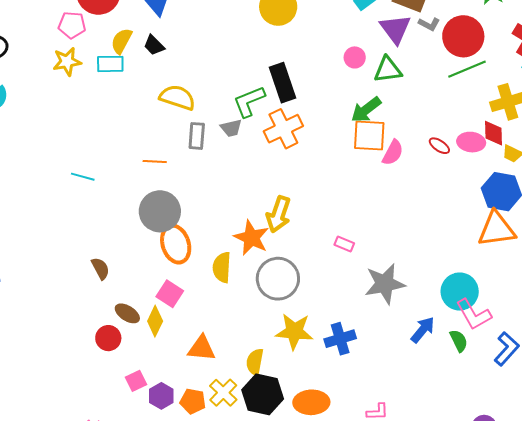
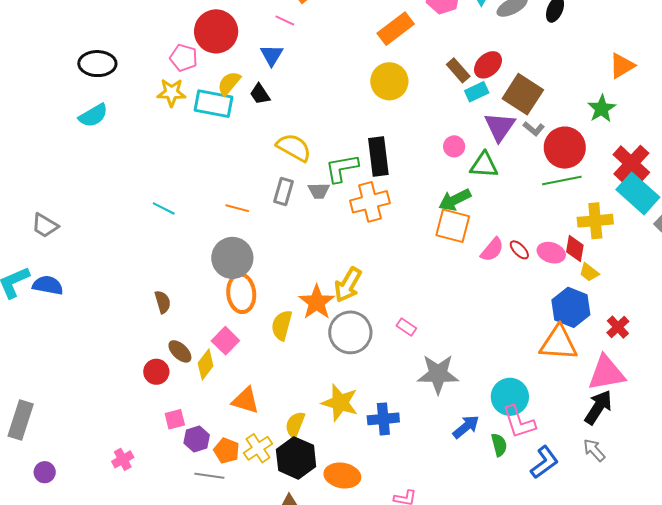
cyan rectangle: (110, 64) -> (213, 104), size x1.4
yellow semicircle: (177, 97) -> (294, 147), moved
pink semicircle: (393, 153) -> (492, 250), moved
gray circle: (278, 279) -> (350, 332), moved

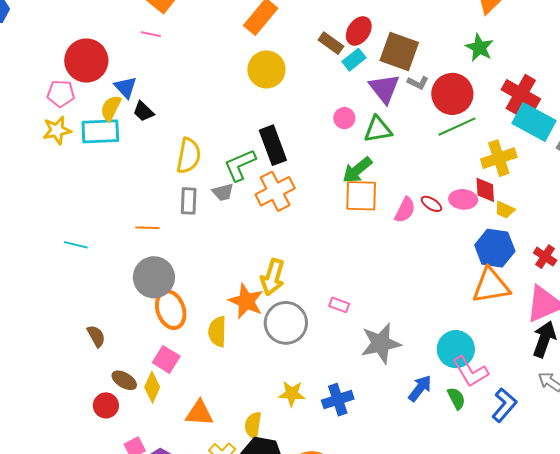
blue triangle: (272, 55) -> (126, 87), moved
yellow semicircle: (294, 147) -> (189, 156), turned 84
yellow star: (340, 403) -> (292, 394), size x0.7

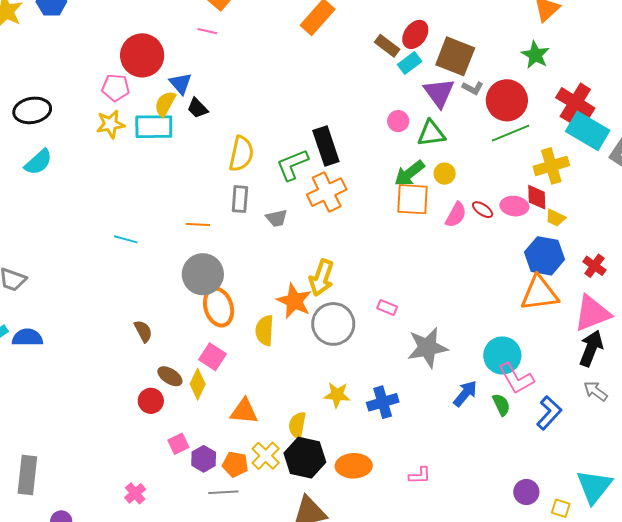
yellow circle: (266, 69) -> (445, 174), moved, size x0.6
gray trapezoid: (223, 192) -> (277, 218), moved

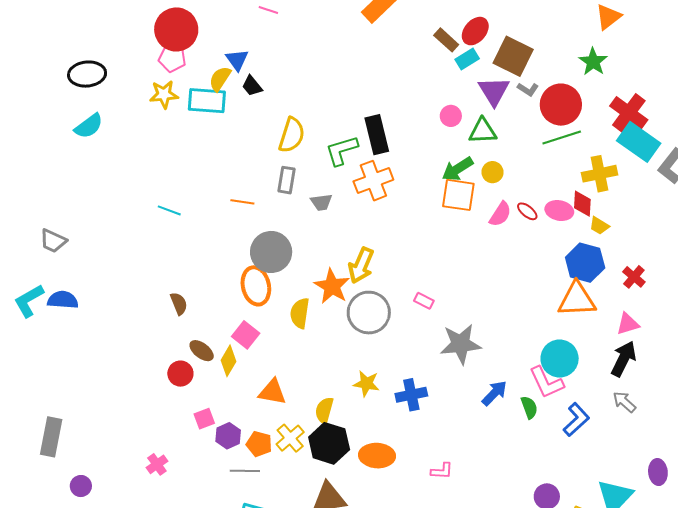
red circle: (142, 55) -> (176, 29), moved
gray circle: (203, 274) -> (271, 252), moved
pink triangle: (592, 313) -> (628, 324), size x0.6
cyan circle: (502, 355) -> (560, 359), moved

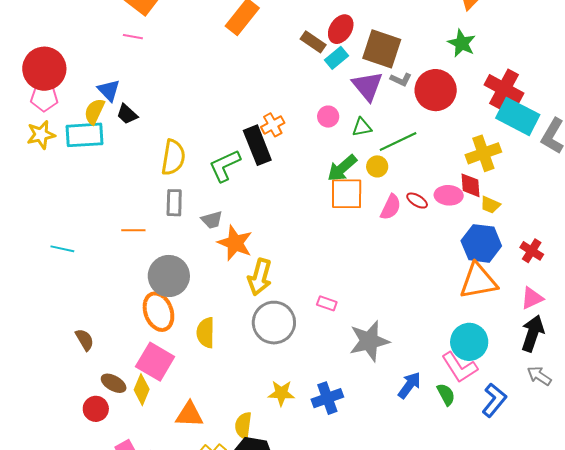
green triangle: (483, 131) -> (362, 127), size x0.7
green line: (562, 138) -> (398, 142), moved
orange cross: (373, 181) -> (273, 125), moved, size x0.6
orange star: (332, 286) -> (235, 243), moved
pink square: (246, 335) -> (155, 362), size x1.4

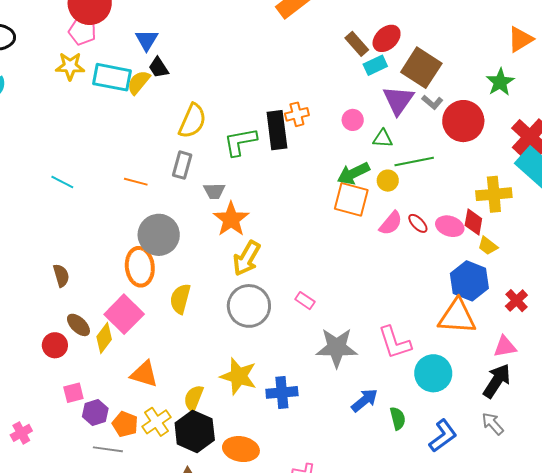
yellow semicircle: (94, 111) -> (139, 82), moved
pink L-shape: (459, 367) -> (395, 342), moved
yellow star: (281, 393) -> (239, 376), size x1.4

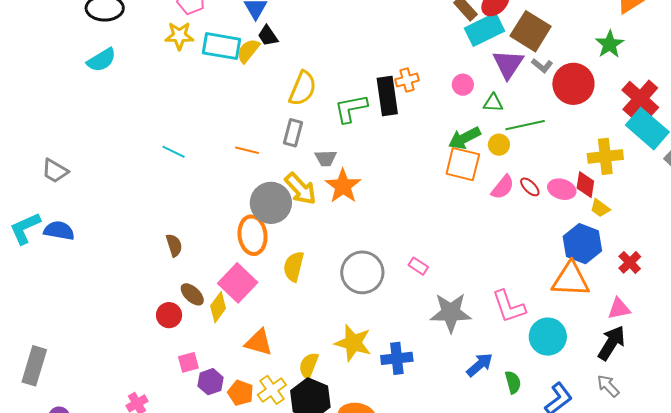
cyan rectangle: (375, 65) -> (484, 30), size x1.6
yellow arrow: (247, 258) -> (300, 189), moved, turned -72

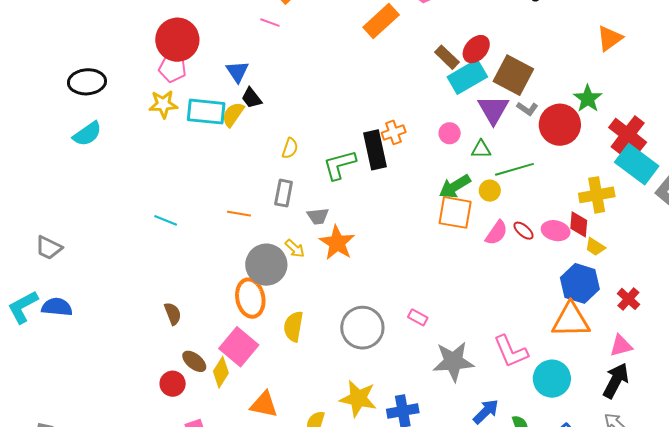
green star: (610, 44) -> (588, 99), moved
yellow semicircle: (303, 88) -> (290, 148), size x0.6
yellow arrow: (300, 189) -> (295, 248), size x0.6

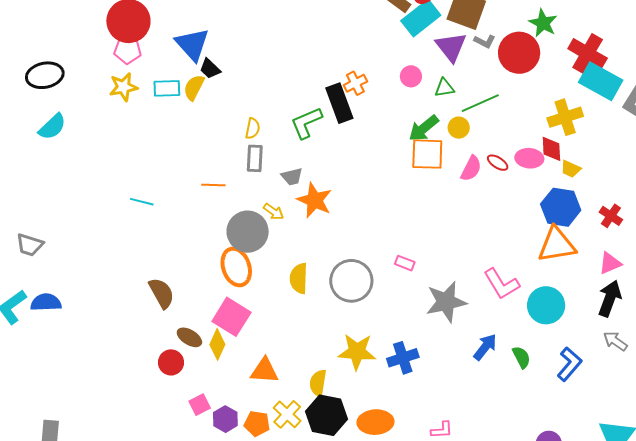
blue triangle: (237, 72) -> (192, 44), size x1.5
cyan rectangle: (206, 112) -> (167, 88), size x0.7
yellow semicircle: (290, 148) -> (253, 128), moved
brown semicircle: (173, 314) -> (162, 293), size x1.4
yellow semicircle: (293, 326) -> (299, 278), moved

